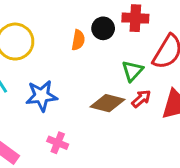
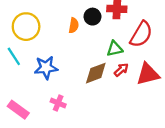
green triangle: (132, 71) -> (115, 49), turned 35
brown diamond: (108, 103) -> (96, 73), turned -35

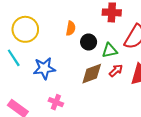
black circle: (92, 17) -> (89, 42), moved

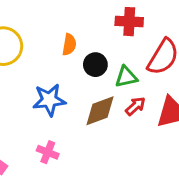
blue star: (44, 68) -> (49, 100), moved

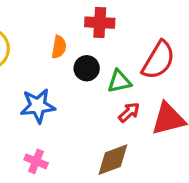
red cross: (129, 22) -> (100, 23), moved
brown diamond: (100, 111) -> (113, 160), moved

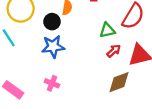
black circle: (87, 68) -> (52, 22), moved
brown diamond: (113, 160) -> (119, 82), moved

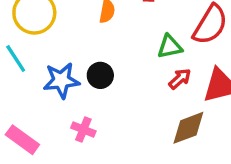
black circle: (52, 22) -> (100, 75), moved
blue star: (53, 46) -> (61, 80), moved

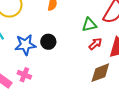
pink cross: (83, 130) -> (24, 75), moved

